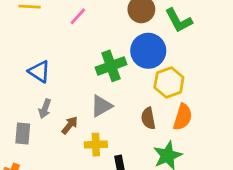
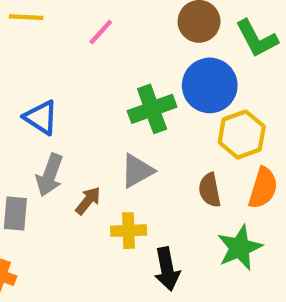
gray arrow: (45, 109) -> (50, 175), size x1.4

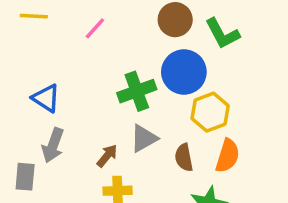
gray triangle: (137, 171) -> (144, 138), moved
brown arrow: (88, 201) -> (107, 156), moved

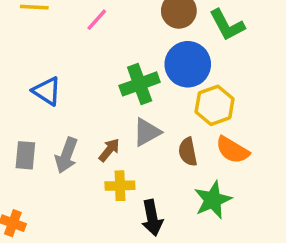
gray arrow: (53, 145) -> (66, 155), moved
orange semicircle: (228, 156) -> (232, 150), turned 104
gray rectangle: (25, 177) -> (25, 155), moved

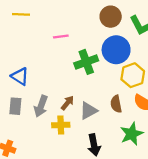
pink line: (97, 20) -> (61, 37), moved, turned 40
blue triangle: (47, 91) -> (20, 76), moved
gray triangle: (147, 132) -> (88, 111), moved
yellow cross: (120, 186) -> (61, 125), moved

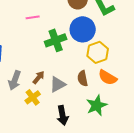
yellow cross: (61, 125) -> (33, 97), turned -35

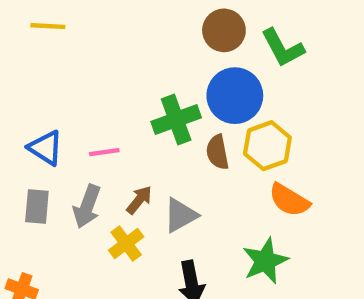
pink line: (33, 17) -> (104, 152), moved
brown semicircle: (83, 78) -> (217, 152), moved

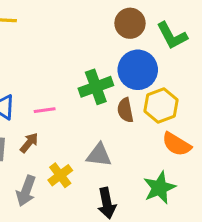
brown arrow: (139, 200) -> (29, 143), moved
gray arrow: (87, 207) -> (26, 191), moved
gray triangle: (180, 215) -> (99, 155), turned 36

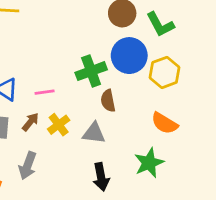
yellow hexagon: (161, 105) -> (164, 72), moved
brown semicircle: (125, 110) -> (108, 101), moved
yellow cross: (60, 175) -> (59, 125), moved

